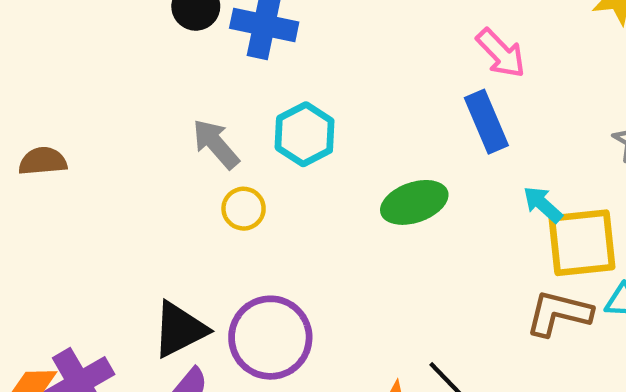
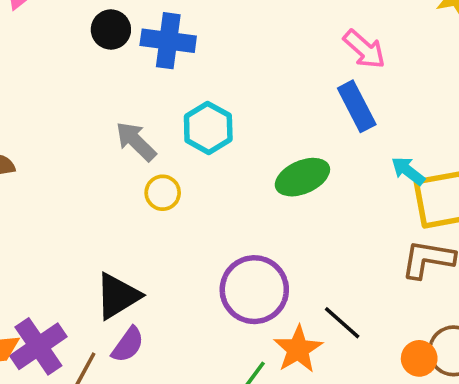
purple circle: (270, 338) -> (254, 290), moved

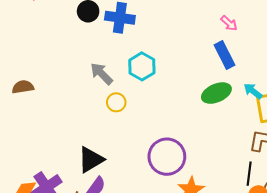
pink arrow: (364, 49) -> (229, 23), size x0.7
green ellipse: (302, 177) -> (216, 93), moved
black line: (342, 323) -> (249, 174), moved, turned 55

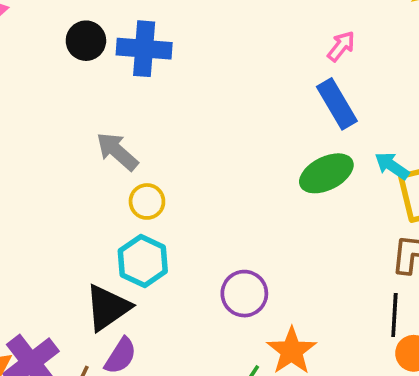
pink arrow: (229, 23) -> (341, 46), turned -90
cyan hexagon: (142, 66) -> (143, 261), moved
purple circle: (167, 157) -> (244, 294), size x0.7

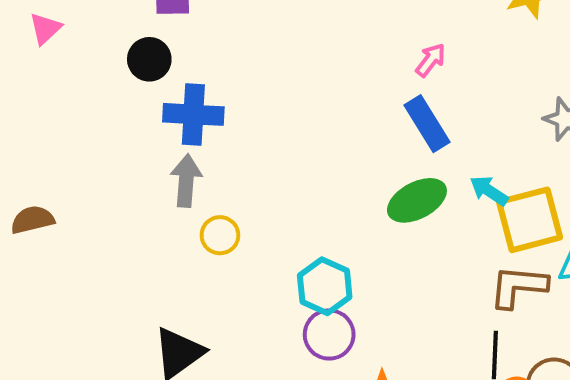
blue cross: (144, 49) -> (193, 114), moved
gray arrow: (117, 151) -> (186, 181), turned 54
cyan hexagon: (143, 261) -> (325, 286), moved

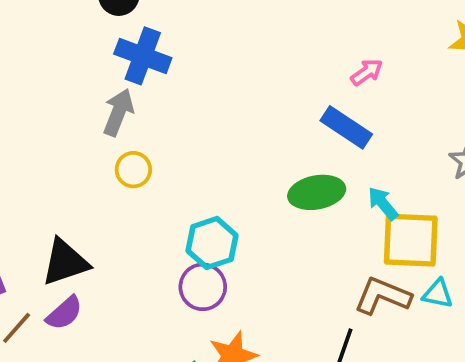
blue rectangle: (427, 124) -> (346, 127), turned -42

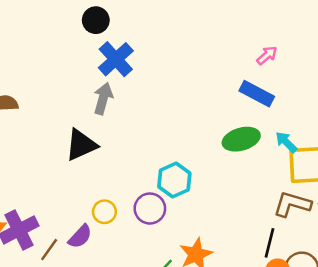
blue cross: (143, 56) -> (116, 59), turned 33
yellow circle: (133, 170) -> (104, 212), moved
black triangle: (65, 262) -> (81, 145), moved
purple circle: (203, 287) -> (150, 209), moved

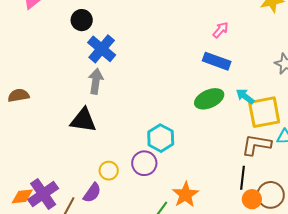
black triangle: (81, 145) -> (83, 120), turned 40

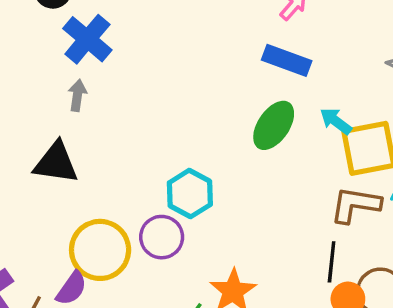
gray arrow: (96, 81) -> (77, 95), size x0.7
green ellipse: (209, 99) -> (274, 125), turned -32
yellow circle: (109, 171) -> (100, 250), size x1.8

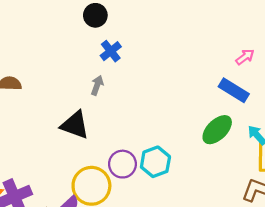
blue cross: (87, 39) -> (111, 51), size x0.7
purple circle: (162, 237) -> (122, 164), moved

